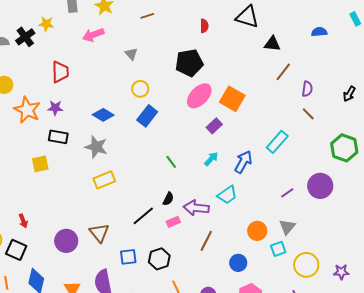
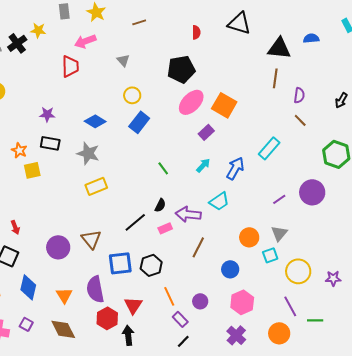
black triangle: (272, 44) -> (279, 48), moved, size x1.4
red trapezoid: (60, 72) -> (70, 66), moved
brown line: (283, 72) -> (275, 78), turned -30
orange star: (27, 110) -> (19, 150), moved, size x0.6
blue square: (128, 257) -> (120, 263), size x1.4

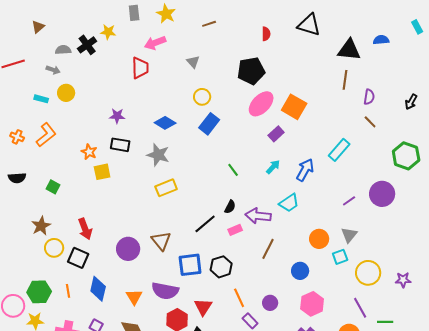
red arrow: (15, 227) -> (85, 229), size x1.5
purple semicircle: (95, 289) -> (165, 291), turned -68

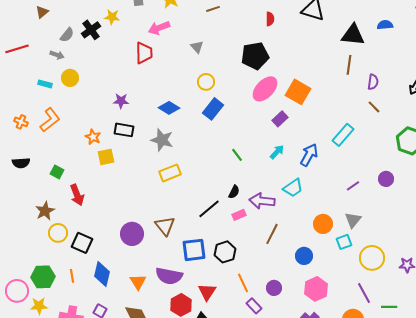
gray semicircle: (63, 50) -> (67, 35), turned 133
purple circle: (382, 194) -> (386, 179), size x0.6
red arrow: (85, 229) -> (77, 195), moved

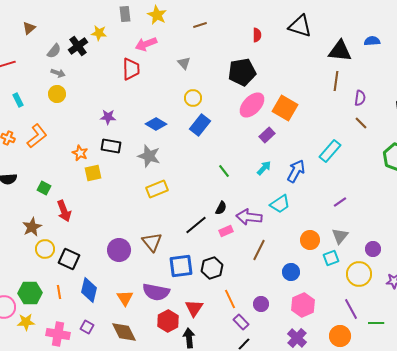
gray arrow: (57, 55) -> (58, 73), moved
cyan rectangle: (45, 84) -> (18, 100), moved, turned 48
purple circle: (386, 179) -> (373, 249), moved

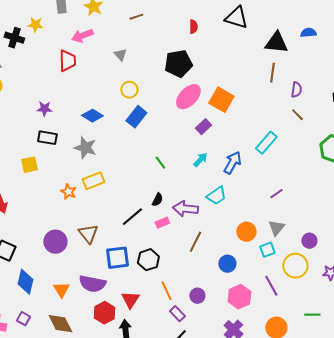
black cross: (78, 46) -> (14, 38), turned -36
orange star: (80, 153) -> (68, 192), moved
purple line: (351, 309) -> (271, 286), moved

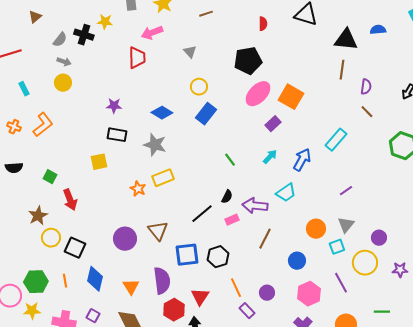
purple semicircle: (92, 284) -> (162, 281), turned -108

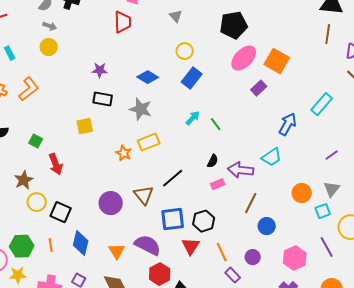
cyan arrow: (270, 157) -> (193, 118), moved
black line: (202, 214) -> (173, 178), moved
blue circle: (297, 261) -> (267, 226), moved
purple semicircle: (162, 281) -> (148, 245), turned -56
red triangle: (200, 297) -> (191, 246), moved

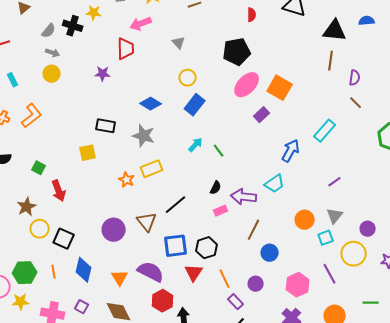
purple star: (100, 70) -> (103, 74), moved

